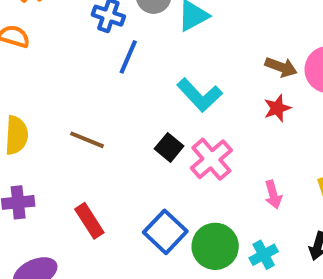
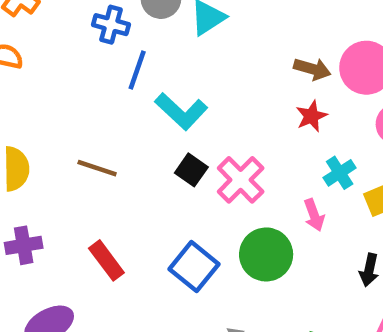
cyan L-shape: (200, 95) -> (181, 111), moved
green circle: (215, 246) -> (266, 254), moved
cyan cross: (264, 255) -> (340, 173), moved

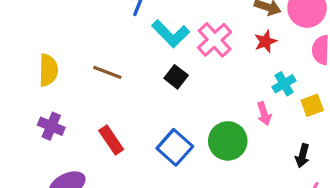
pink cross: (241, 180) -> (215, 40), moved
purple cross: (24, 245) -> (51, 126), turned 30

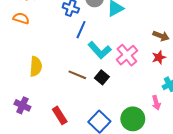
yellow semicircle: (48, 70) -> (36, 66), moved
brown line: (107, 72) -> (77, 75), moved

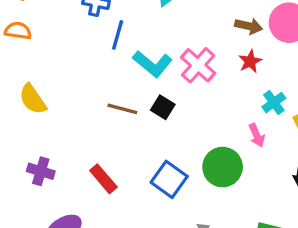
yellow semicircle: (36, 66) -> (33, 99), moved, turned 150

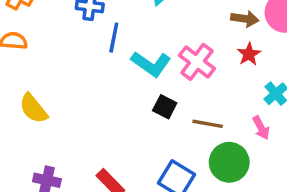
brown line: (122, 109) -> (208, 124), moved

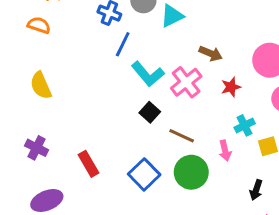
brown arrow: (245, 19) -> (211, 53), moved

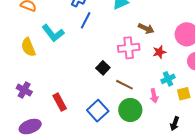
cyan L-shape: (148, 74) -> (53, 33), moved
pink cross: (186, 82) -> (129, 48), turned 30

